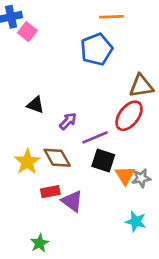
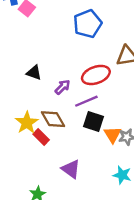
red ellipse: (129, 116) -> (96, 75), moved, turned 32
red rectangle: (50, 192) -> (41, 137), moved, turned 56
purple triangle: (72, 201) -> (71, 169), moved

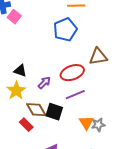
purple line: (86, 101) -> (75, 95), moved
black square: (94, 121) -> (54, 112), moved
yellow star: (27, 123) -> (16, 91), moved

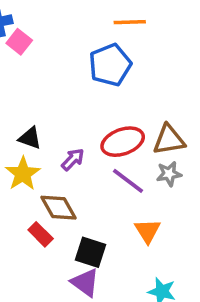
brown triangle: (98, 57) -> (169, 140), moved
purple line: (75, 95) -> (128, 181), turned 60
black square: (54, 112) -> (91, 252), moved
gray star: (98, 125) -> (169, 174), moved

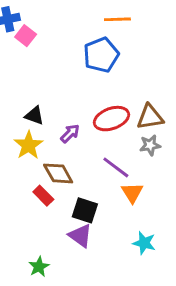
purple line: (128, 181) -> (116, 167), moved

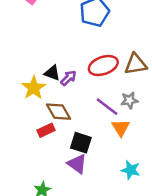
black triangle: (34, 116) -> (52, 73), moved
gray star: (150, 145) -> (129, 100), moved
red rectangle: (43, 196) -> (46, 130), turned -70

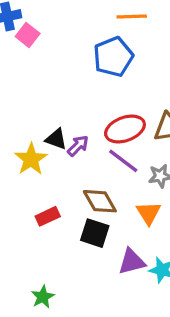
purple line: (107, 107) -> (123, 161), moved
brown diamond: (58, 112) -> (100, 201), moved
purple triangle: (77, 164) -> (132, 262), moved, turned -50

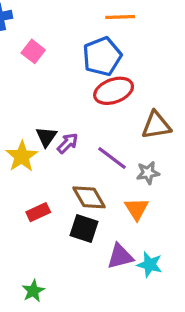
pink square: (28, 35) -> (33, 51), moved
red ellipse: (125, 129) -> (114, 91), moved
black triangle: (56, 139) -> (46, 137), turned 45

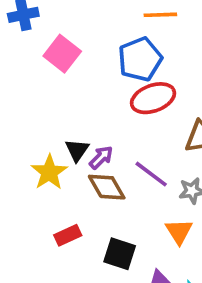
pink square: (33, 51) -> (62, 54), size x1.4
brown diamond: (89, 197) -> (107, 187), moved

